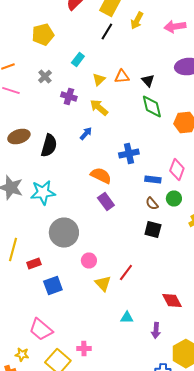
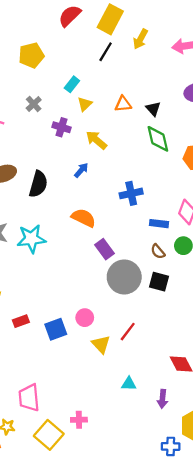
yellow triangle: (99, 80) -> (85, 104), moved
orange semicircle: (101, 176) -> (84, 218), moved
gray circle: (64, 232) -> (124, 277), moved
blue square: (53, 286) -> (56, 329), moved
pink trapezoid: (41, 330) -> (29, 398), turned 45

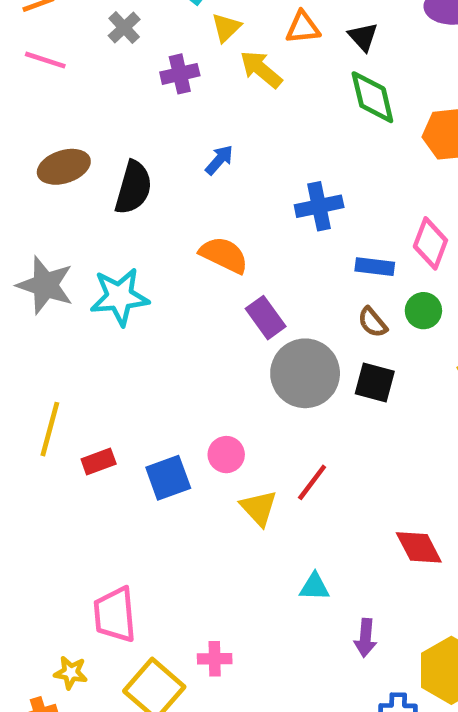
purple cross: (62, 127) -> (180, 74), turned -30
yellow arrow: (96, 140) -> (261, 69), moved
purple arrow: (163, 399) -> (365, 638), moved

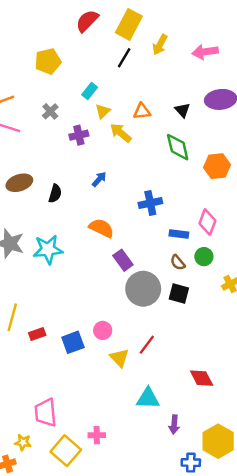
black triangle: (363, 37) -> (182, 110), moved
black semicircle: (133, 188) -> (55, 193), size x0.7
cyan triangle: (314, 587) -> (148, 398), size x1.5

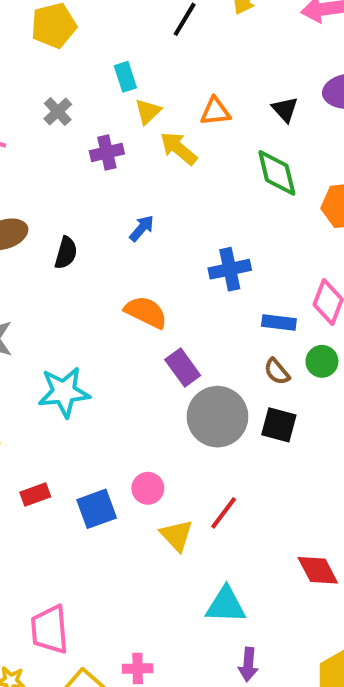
cyan rectangle: (90, 91) -> (125, 77), turned -56
cyan star: (48, 249) -> (64, 392), moved
purple arrow: (174, 424) -> (248, 664), moved

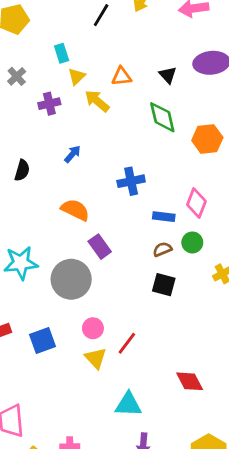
brown semicircle: (277, 372) -> (162, 249), turned 108
gray circle: (217, 417) -> (71, 279), moved
pink circle: (148, 488) -> (93, 328), moved

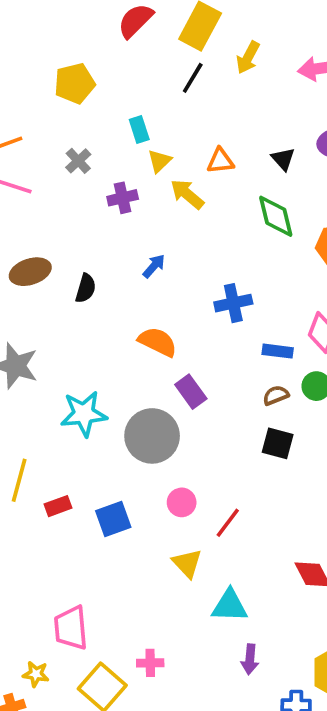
yellow triangle: (96, 358) -> (187, 563), moved

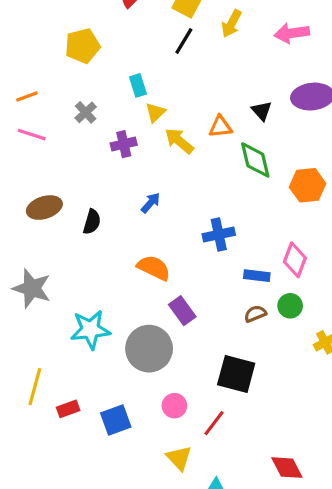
orange triangle: (220, 161) -> (220, 127), moved
black square: (278, 443) -> (236, 374), moved, size x1.4

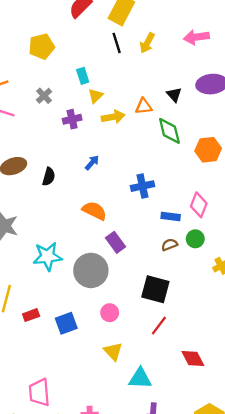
yellow arrow: (231, 24) -> (147, 43), moved
black line: (184, 41) -> (117, 43), turned -48
yellow arrow: (179, 141) -> (113, 117), turned 130
red line: (214, 423) -> (159, 326), moved

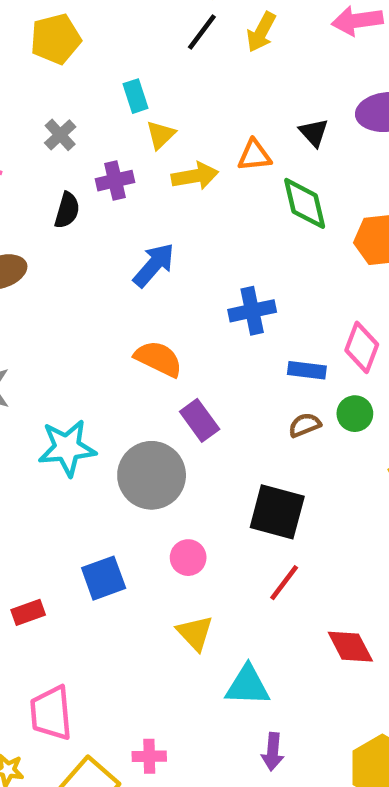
black line: (117, 43) -> (202, 32), turned 54
blue arrow: (92, 163) -> (154, 265), size x1.5
black semicircle: (49, 177) -> (67, 210), moved
red rectangle: (31, 315) -> (28, 612), moved

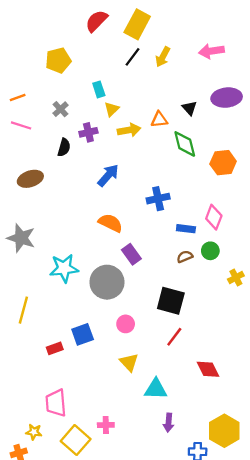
red rectangle: (28, 612) -> (55, 348), moved

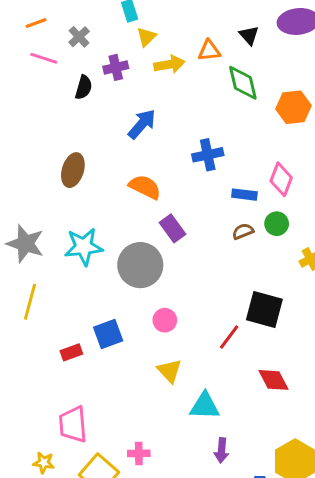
orange line: (18, 98) -> (36, 23), moved
pink line: (21, 125) -> (44, 58), moved
brown ellipse: (30, 179) -> (73, 170), moved, turned -55
gray star: (21, 238) -> (25, 244), moved
black square: (171, 301) -> (264, 309), moved

